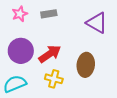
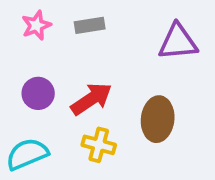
purple triangle: (97, 23) -> (178, 42), turned -35
purple circle: (21, 51) -> (38, 93), size x0.7

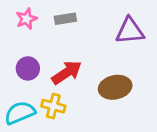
brown ellipse: (158, 119) -> (115, 87), turned 72
yellow cross: (99, 145) -> (53, 106), moved

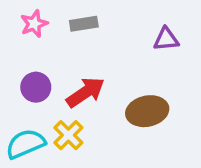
purple triangle: (130, 31) -> (166, 39), size x0.7
yellow cross: (53, 106) -> (68, 135), turned 30

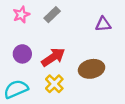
gray rectangle: (84, 24) -> (52, 15), turned -35
yellow cross: (68, 135) -> (54, 84), moved

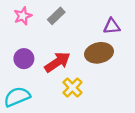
brown ellipse: (92, 69) -> (99, 53), moved
yellow cross: (54, 84) -> (72, 88), moved

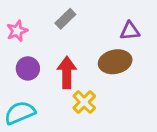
pink star: (23, 16) -> (17, 31), moved
red arrow: (57, 62) -> (67, 72), turned -56

